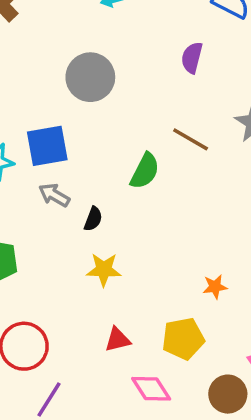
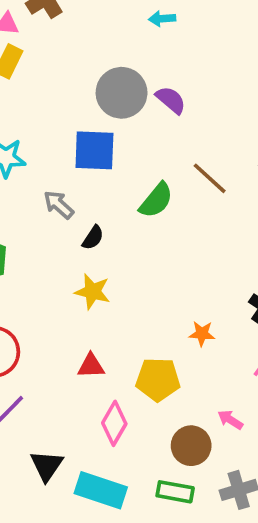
purple semicircle: (192, 58) -> (171, 100), moved, turned 104
blue square: (47, 146) -> (94, 150), moved
pink diamond: (151, 389) -> (114, 423), turned 51

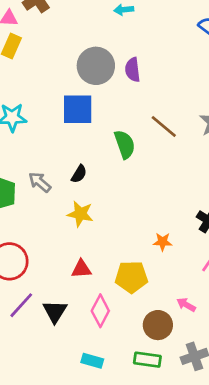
purple semicircle: (171, 100) -> (133, 70), turned -135
green semicircle: (156, 200) -> (125, 144), turned -56
gray arrow: (59, 205) -> (40, 182), moved
black triangle: (47, 466) -> (55, 311), moved
cyan rectangle: (101, 490) -> (92, 361), size x0.6

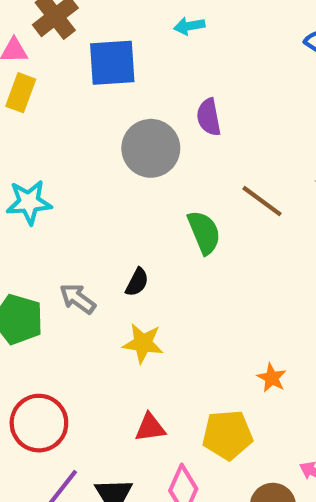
gray circle: (96, 66) -> (151, 148), moved
blue square: (78, 109) -> (112, 63), moved
orange star: (163, 242) -> (272, 378), turned 30

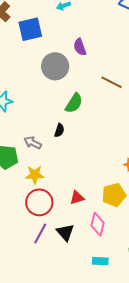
green semicircle: (204, 232) -> (74, 103), moved, turned 65
yellow star: (143, 343) -> (35, 175), moved
red circle: (39, 423) -> (39, 202), moved

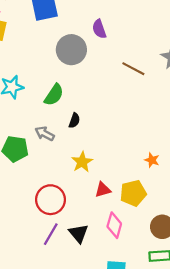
green semicircle: (74, 103) -> (54, 95), moved
yellow star: (35, 175) -> (82, 162), moved, turned -30
red triangle: (77, 198) -> (103, 190), moved

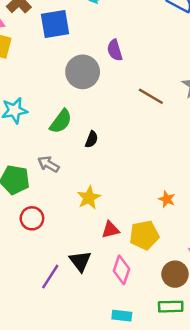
black semicircle: (74, 120) -> (92, 139), moved
red circle: (50, 200) -> (32, 218), moved, size x0.7
black triangle: (78, 233) -> (80, 261), moved

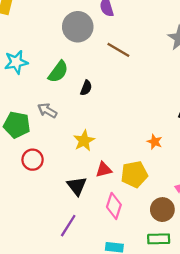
brown line: (151, 96) -> (118, 50), moved
black triangle: (80, 261) -> (77, 186), moved
purple line: (50, 277) -> (68, 226), moved

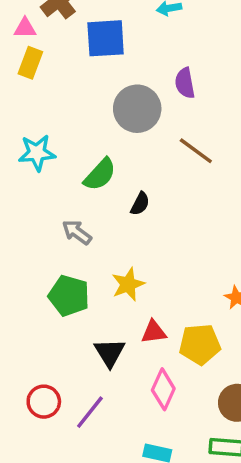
green pentagon: (17, 125) -> (69, 296), moved
red circle: (33, 160) -> (44, 402), moved

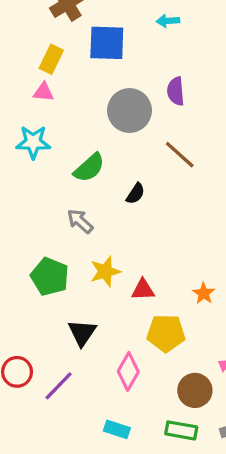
pink triangle: (25, 28) -> (43, 92), moved
yellow rectangle: (30, 63) -> (51, 59), moved
black semicircle: (140, 204) -> (136, 194), moved
gray arrow: (77, 232) -> (80, 221), moved
red triangle: (154, 332) -> (143, 290), moved

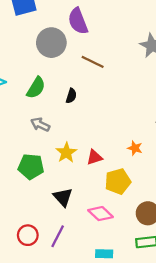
purple semicircle: (176, 91) -> (78, 21), size x1.4
pink diamond: (128, 371) -> (101, 214), turned -60

